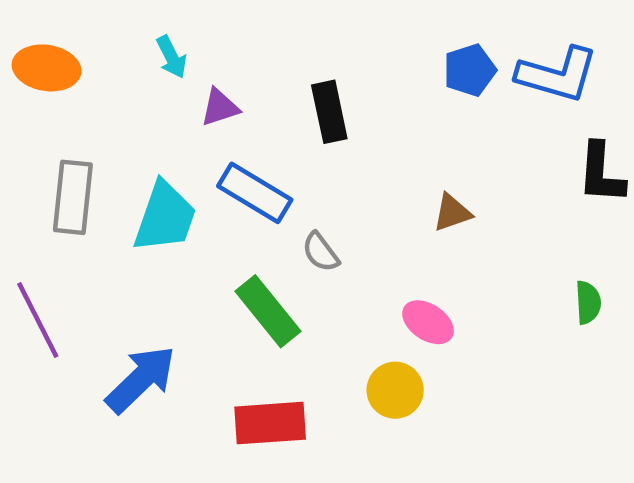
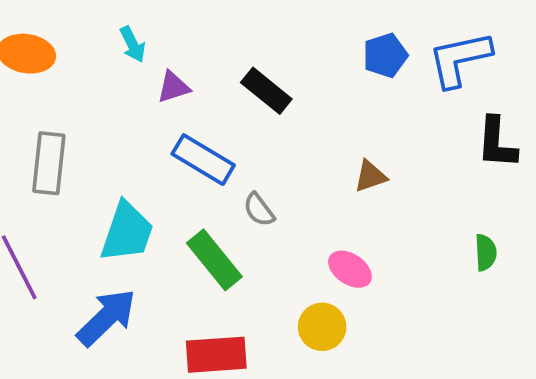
blue L-shape: (557, 75) -> (460, 59), turned 152
black rectangle: (329, 112) -> (266, 91), turned -39
cyan trapezoid: (165, 217) -> (127, 232), moved

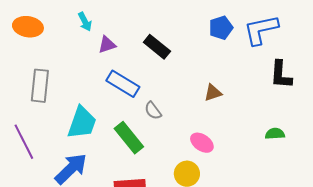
green semicircle: (486, 252) -> (275, 134), turned -90

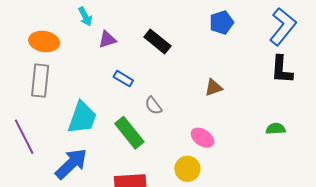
orange ellipse: (28, 27) -> (44, 41), moved
blue L-shape: (261, 30) -> (283, 26), moved, turned 141
blue rectangle: (123, 84) -> (123, 79), size x0.6

